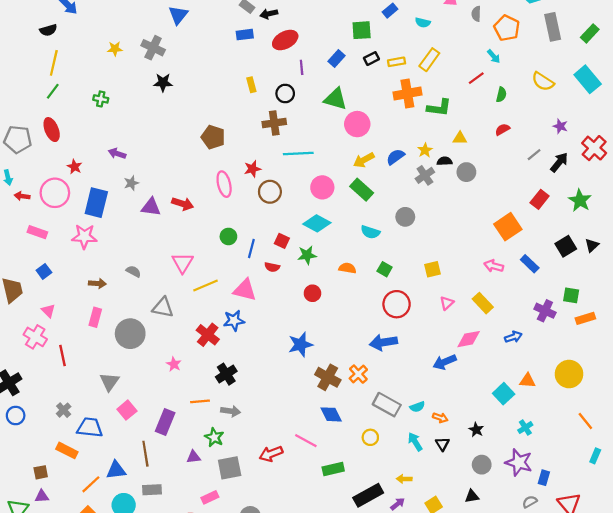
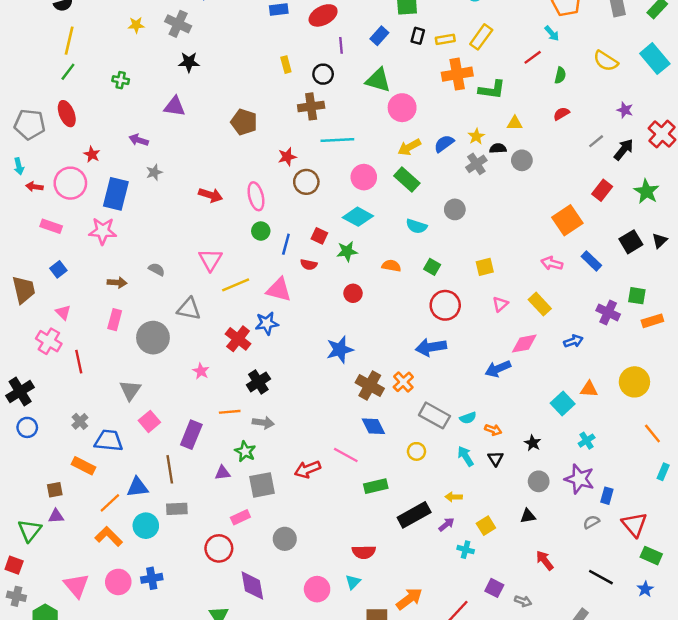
black rectangle: (371, 59) -> (418, 36), turned -48
pink ellipse: (224, 184) -> (256, 196), moved
purple triangle: (151, 207) -> (175, 106), moved

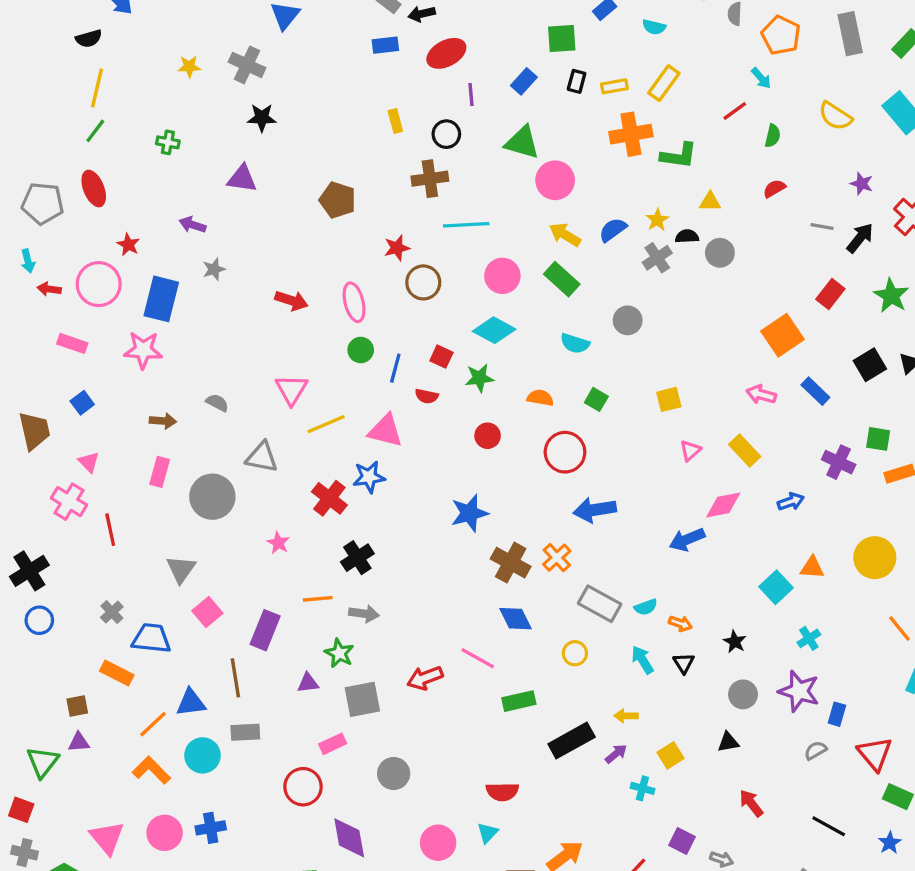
gray line: (596, 141) -> (822, 226), turned 49
yellow arrow: (409, 147) -> (565, 235), turned 60
red circle: (445, 305) -> (565, 452), moved

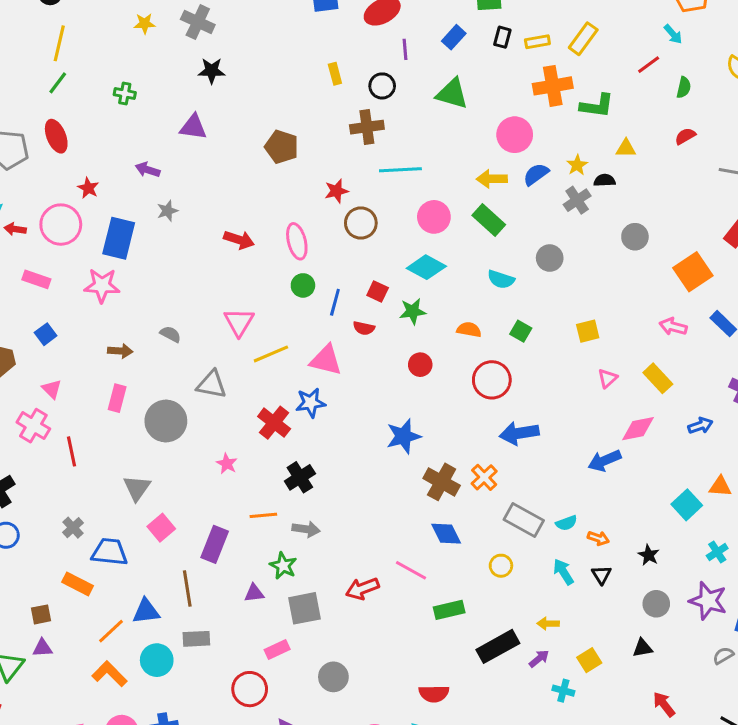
pink circle: (555, 180) -> (515, 135), moved
yellow arrow: (565, 235) -> (492, 179), turned -32
gray circle: (720, 253) -> (635, 237), moved

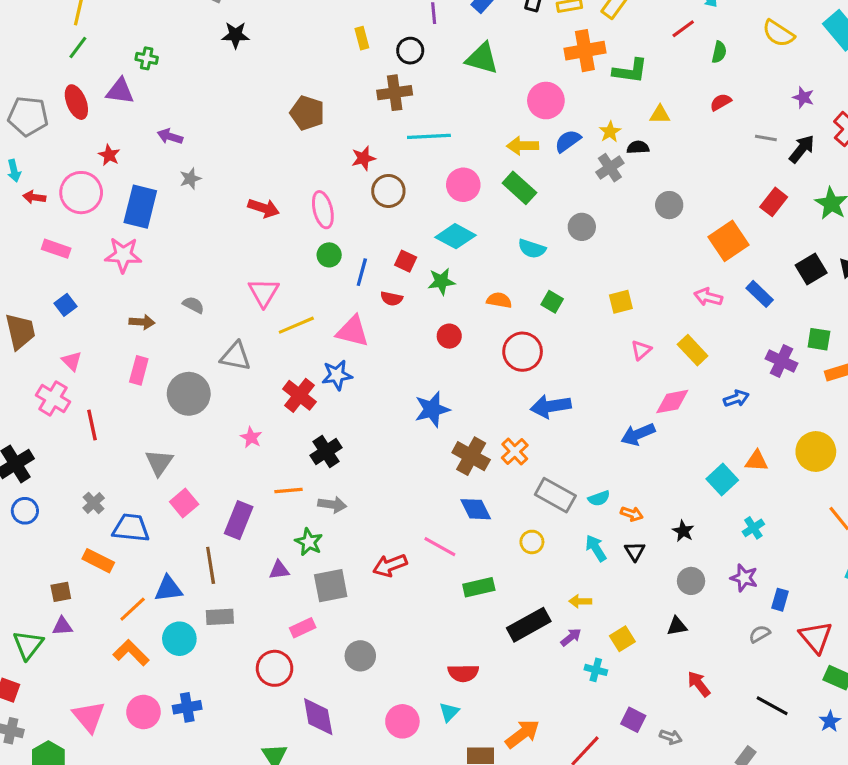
purple triangle: (193, 127) -> (120, 91), moved
purple star: (708, 601) -> (744, 578), size x0.7

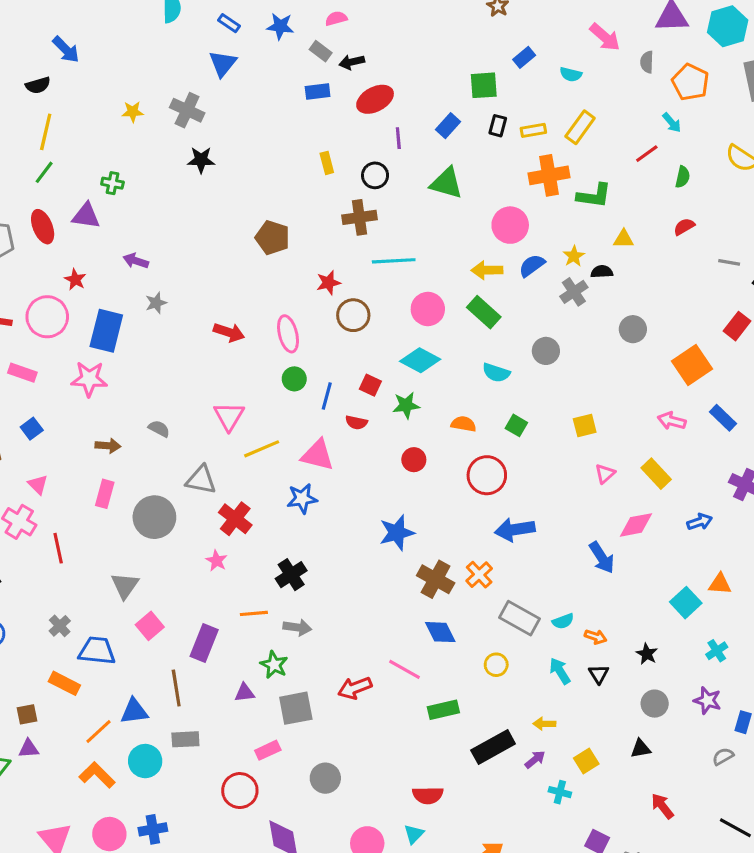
red cross: (299, 395) -> (235, 519), moved
blue arrow: (638, 434) -> (602, 558), turned -100

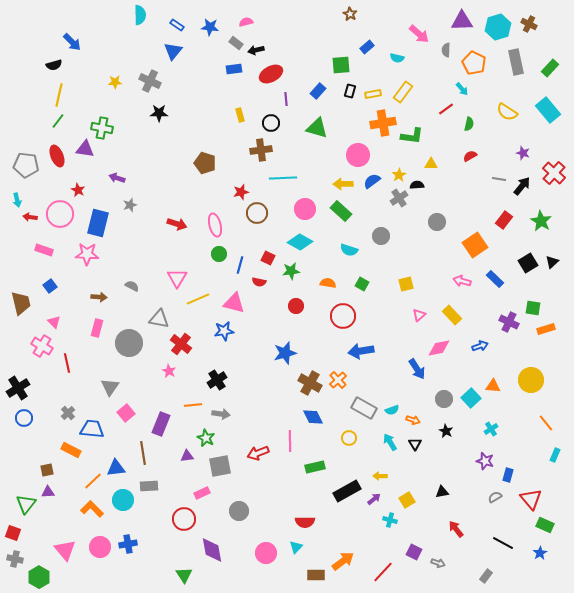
green cross: (112, 183) -> (102, 128), size x1.5
pink line: (405, 669) -> (290, 441), turned 60
gray circle: (655, 704) -> (444, 399), moved

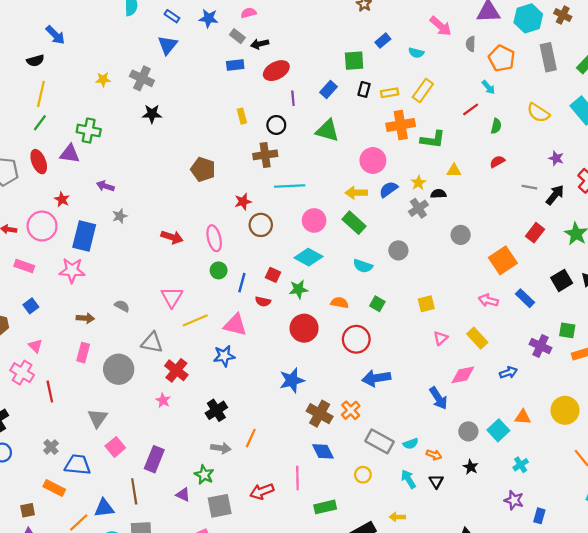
red circle: (296, 306) -> (304, 328), size x1.6
orange line: (193, 405) -> (251, 438), moved, turned -60
purple triangle: (187, 456) -> (183, 495), turned 32

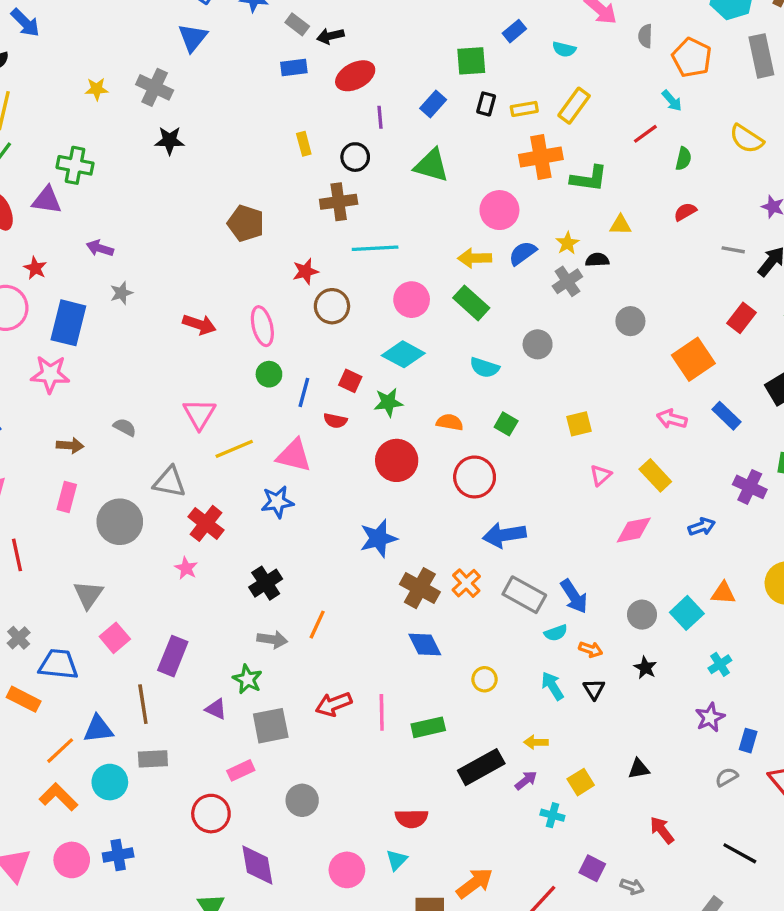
blue arrow: (438, 398) -> (574, 596), moved
gray rectangle: (380, 441) -> (524, 595), moved
pink line: (297, 478) -> (382, 712), moved
purple star: (514, 500) -> (710, 717), turned 30

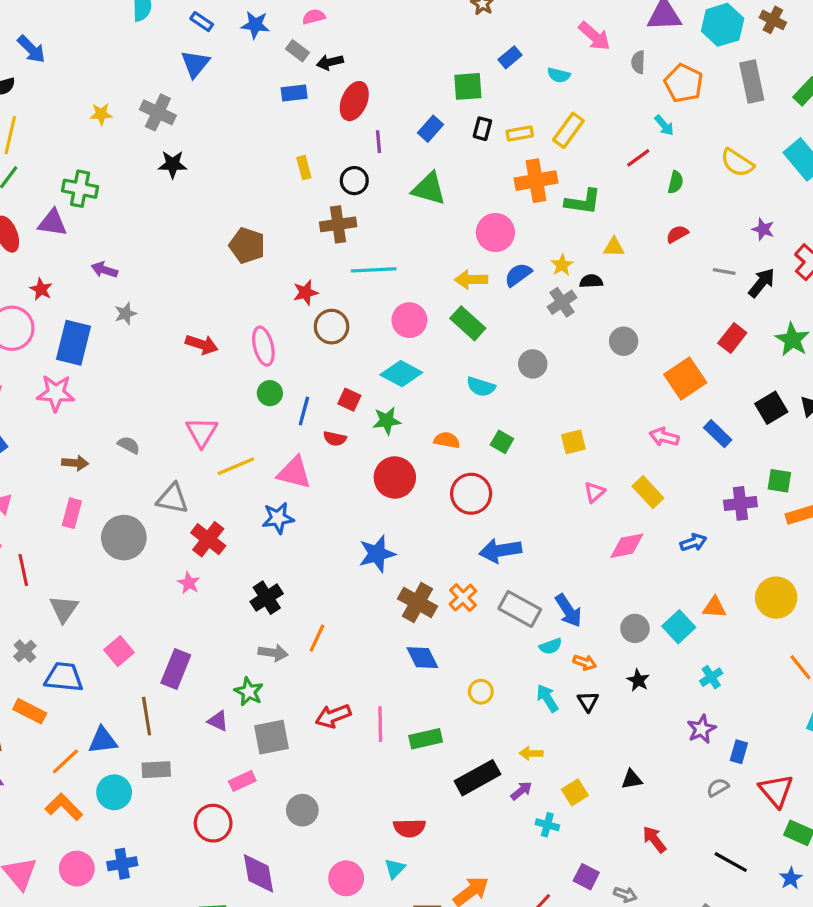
red ellipse: (355, 76) -> (354, 101), turned -39
purple cross: (750, 487) -> (740, 503), turned -32
gray triangle: (88, 595) -> (64, 609), moved

